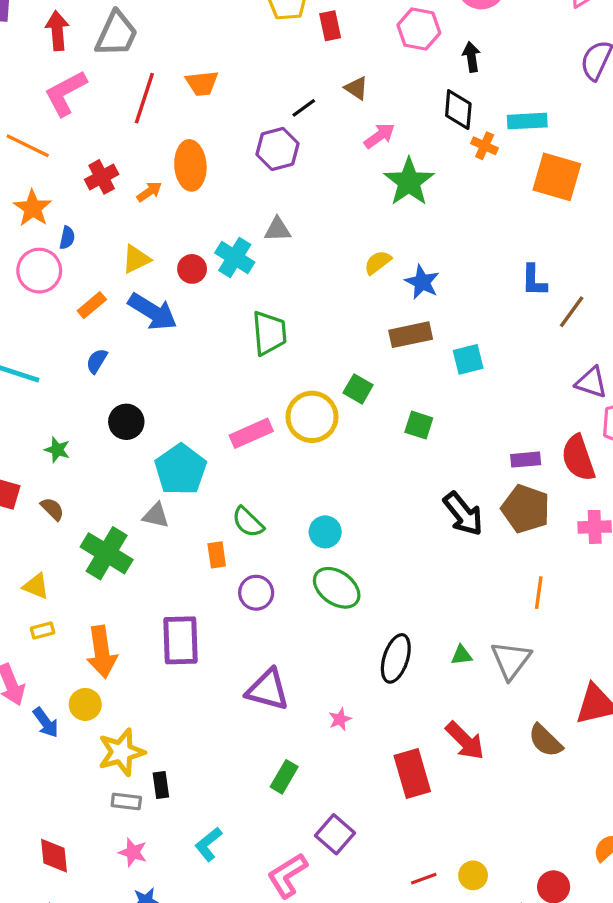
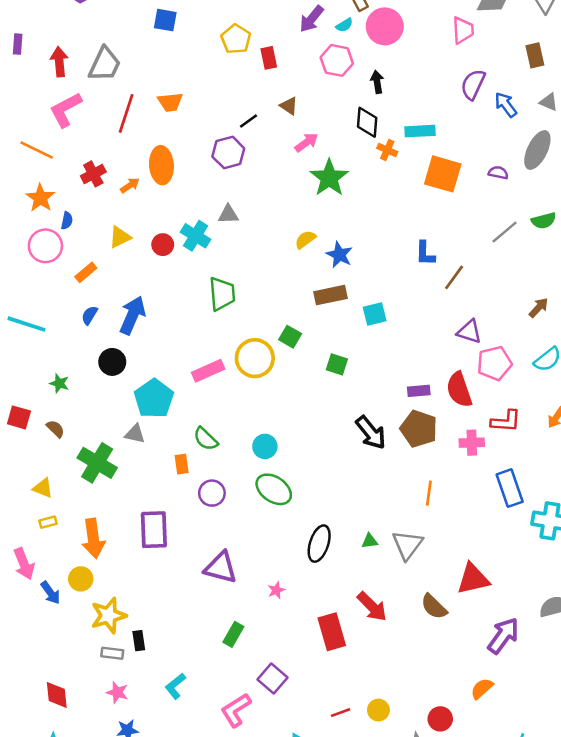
blue arrow: (153, 312) -> (132, 315), moved, turned -99

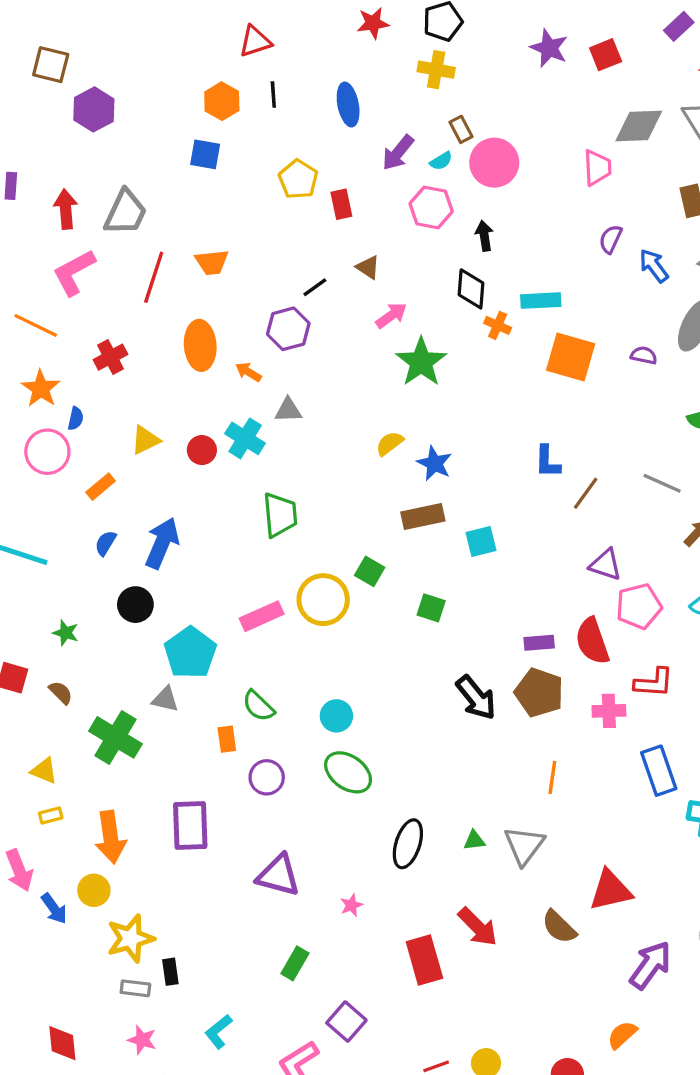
purple semicircle: (473, 84) -> (611, 239), size x0.7
orange arrow: (130, 185) -> (248, 372), moved, turned -114
gray line: (505, 232) -> (662, 483), moved, turned 64

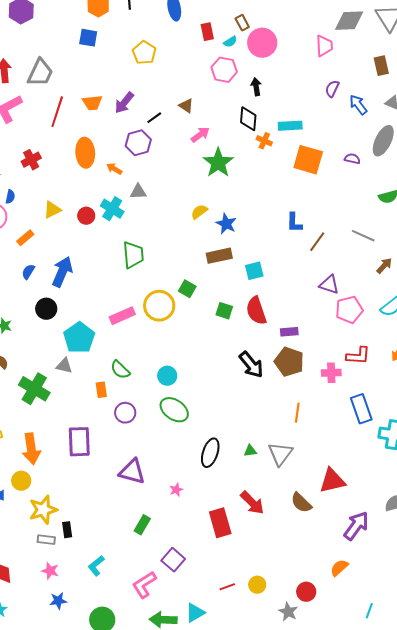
purple arrow: (398, 153) -> (124, 103), moved
red rectangle: (341, 204) -> (207, 32), moved
red semicircle: (592, 641) -> (256, 311), moved

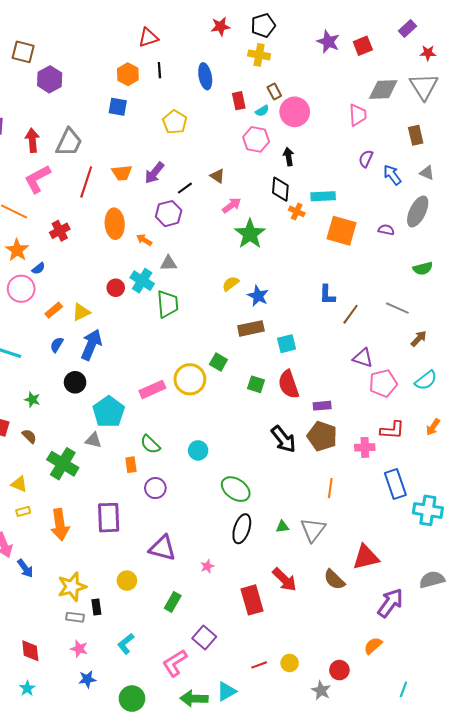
blue semicircle: (10, 197) -> (38, 268), turned 40
yellow triangle: (52, 210) -> (81, 312), moved
green trapezoid: (133, 255) -> (168, 304), moved
green ellipse: (174, 410) -> (236, 489), moved
yellow circle: (21, 481) -> (127, 581), moved

